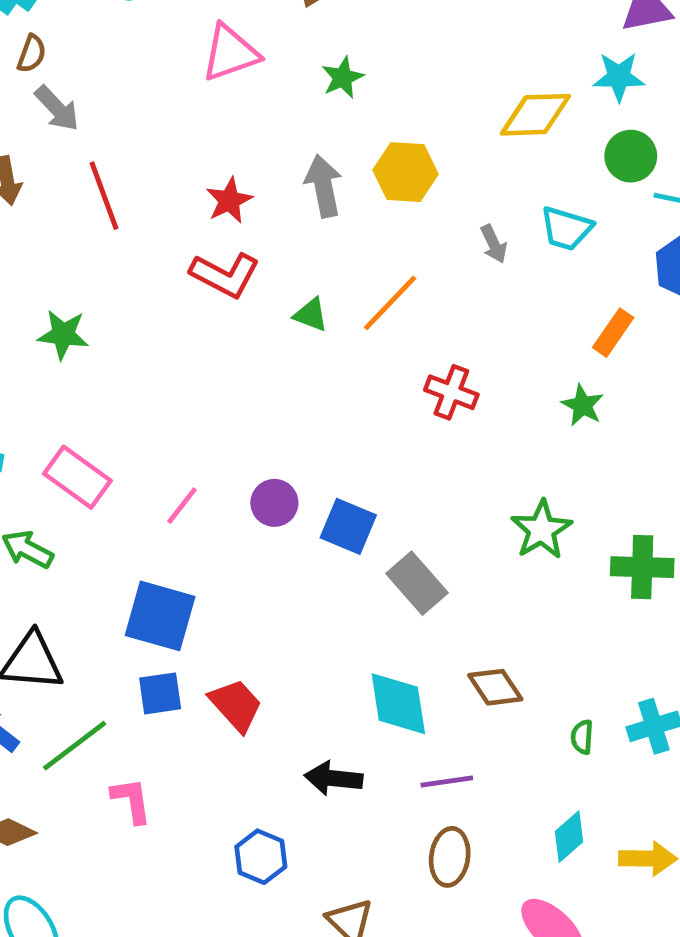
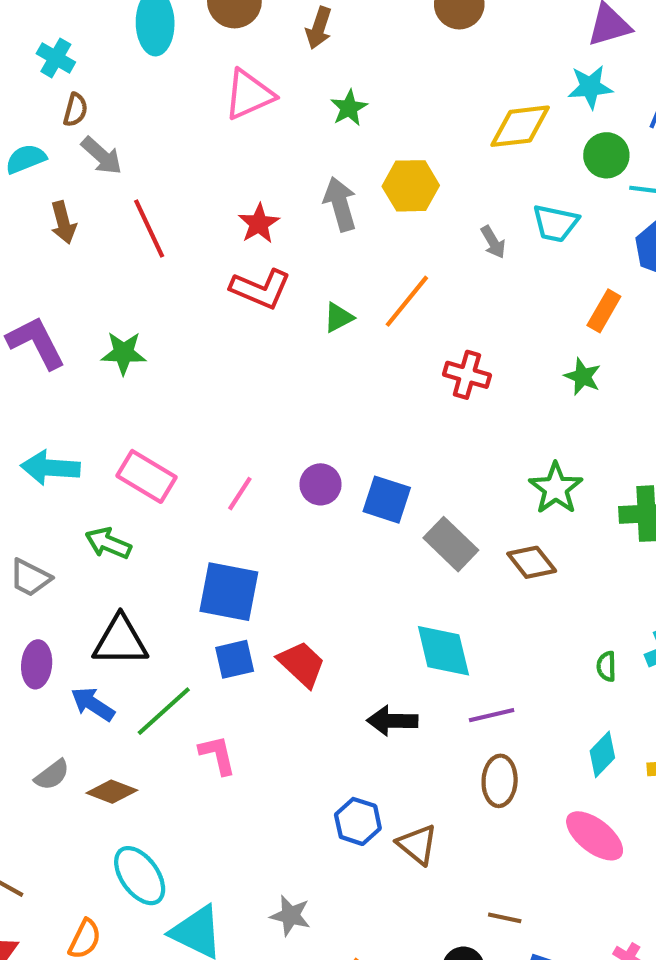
green triangle: (311, 315) -> (338, 317), turned -44
brown diamond: (495, 687) -> (532, 562), moved
blue hexagon: (261, 857) -> (358, 821), moved

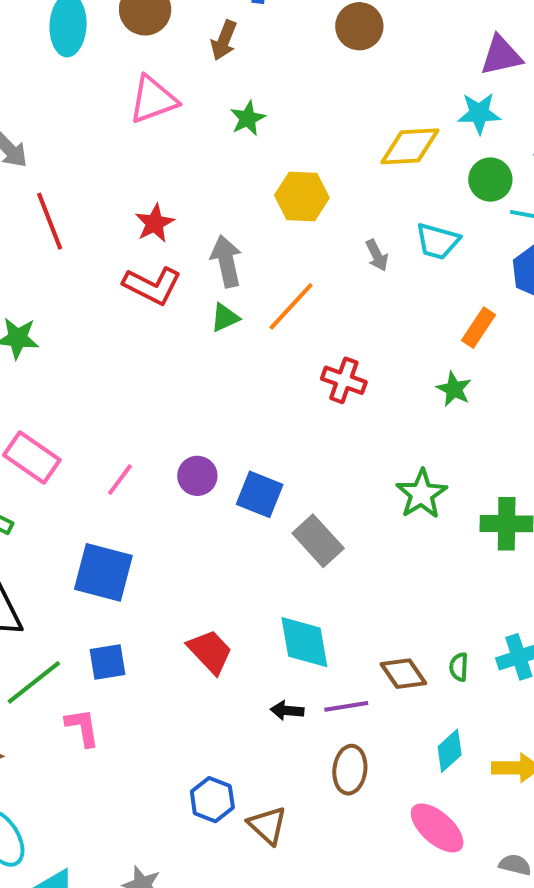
gray arrow: (340, 204) -> (226, 261), moved
brown diamond: (532, 562) -> (403, 674), moved
blue square: (235, 659) -> (107, 662), moved
red trapezoid: (302, 664) -> (210, 652), moved
black arrow: (392, 721) -> (287, 711), moved, size x0.7

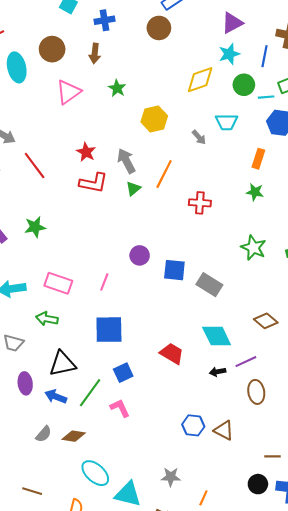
purple circle: (197, 476) -> (140, 255), moved
brown diamond: (403, 674) -> (266, 321), moved

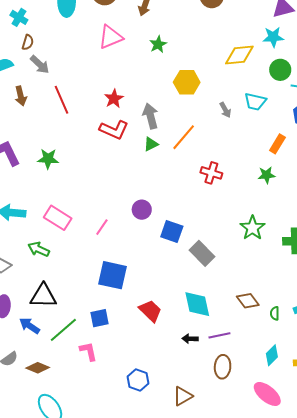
green star: (255, 192) -> (266, 175), turned -30
blue square: (109, 330) -> (113, 275), moved
blue hexagon: (193, 425) -> (138, 380), moved
brown triangle: (224, 430) -> (183, 396), turned 50

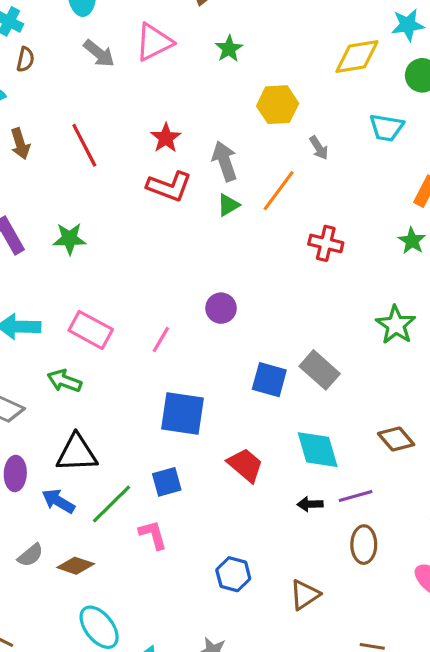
gray arrow: (40, 65) -> (99, 53), moved
gray arrow: (225, 110) -> (319, 148), moved
green star: (266, 175) -> (412, 241), turned -30
blue square: (172, 231) -> (269, 380), moved

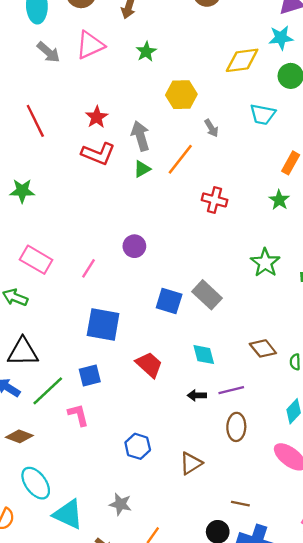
cyan diamond: (318, 450) -> (204, 355), size x0.7

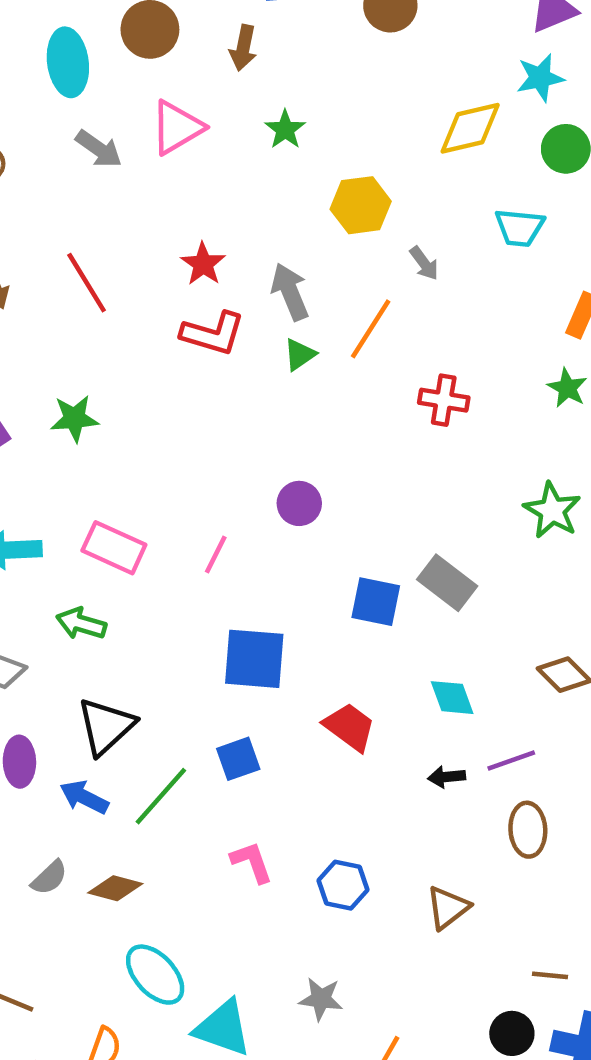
black triangle: (23, 352) -> (106, 726), turned -36
pink L-shape: (78, 415) -> (252, 862), moved

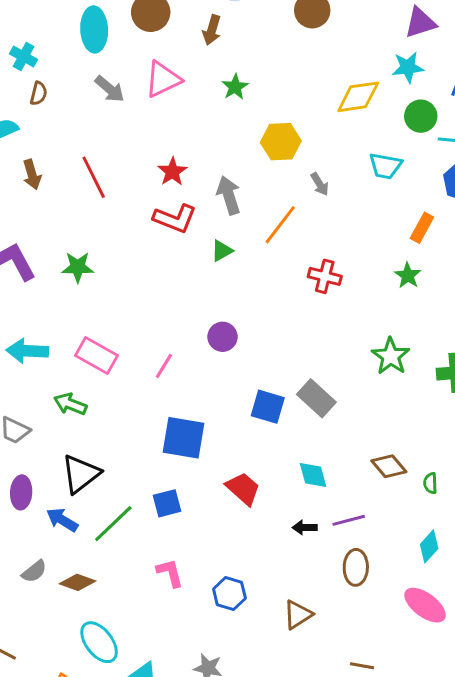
green triangle: (300, 355) -> (222, 251), moved

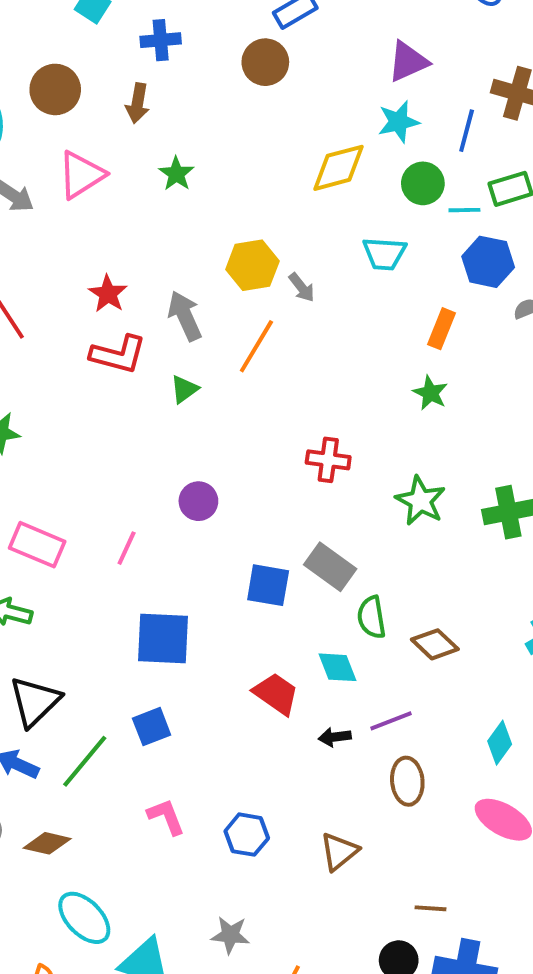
yellow hexagon: (281, 142) -> (252, 265), moved
red cross: (325, 276) -> (328, 460), moved
green semicircle: (430, 483) -> (371, 617), moved, size x1.5
red trapezoid: (243, 489) -> (276, 694), moved

